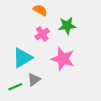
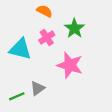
green star: (67, 26) -> (74, 28), turned -30
cyan triangle: (23, 58) -> (20, 49), moved, turned 45

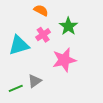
cyan triangle: (20, 49) -> (19, 45), turned -30
pink star: (70, 65) -> (64, 60), turned -30

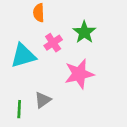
orange semicircle: (41, 10) -> (39, 13), moved, turned -120
green line: (16, 88) -> (19, 109), turned -64

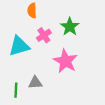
pink star: (79, 74) -> (65, 61), turned -30
gray triangle: (43, 100) -> (35, 83), turned 32

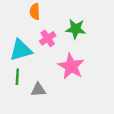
green star: (70, 27) -> (76, 29), turned -30
green line: (16, 90) -> (17, 77), moved

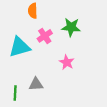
pink star: (71, 66) -> (67, 62), size x0.6
green line: (17, 77) -> (15, 93), moved

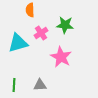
pink star: (67, 62) -> (61, 57), size x1.5
gray triangle: (36, 84) -> (40, 85), moved

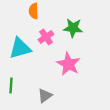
green line: (14, 85) -> (11, 85), moved
gray triangle: (40, 85) -> (45, 96), turned -32

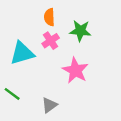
orange semicircle: (34, 11) -> (49, 17), moved
green line: (11, 85) -> (12, 94), turned -56

